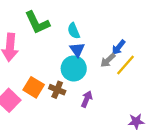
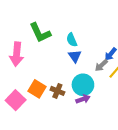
cyan circle: (74, 68) -> (83, 85), moved
purple arrow: (87, 99) -> (83, 99), turned 48

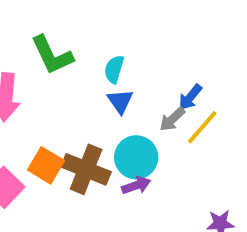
cyan semicircle: (72, 40) -> (114, 69), turned 40
brown cross: (57, 91) -> (86, 169), size x1.6

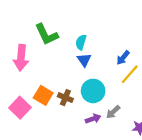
gray arrow: (172, 119) -> (113, 112), moved
brown cross: (86, 169) -> (65, 98), size x0.6
purple arrow: (136, 185) -> (93, 119), moved

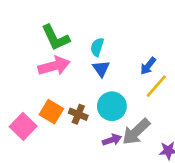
pink arrow: (21, 58) -> (54, 66), moved, turned -110
gray arrow: (113, 112) -> (136, 132), size x1.6

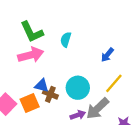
blue triangle: (101, 69) -> (42, 86), moved, turned -40
yellow line: (156, 86) -> (114, 83), moved
orange square: (51, 112) -> (30, 103), moved, turned 36

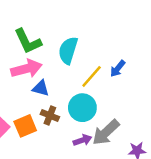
cyan semicircle: (66, 40) -> (68, 50), size x1.5
yellow line: (114, 83) -> (92, 76), moved
blue triangle: (42, 86) -> (41, 88), moved

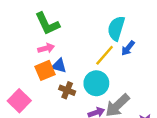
cyan semicircle: (68, 50) -> (116, 28), moved
pink arrow: (26, 69) -> (46, 48), size x0.6
orange square: (25, 126) -> (45, 70), moved

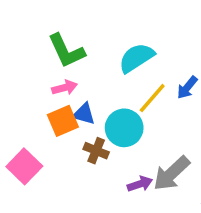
cyan semicircle: (116, 28) -> (136, 58), moved, turned 40
cyan circle: (96, 83) -> (124, 128), moved

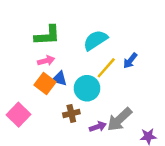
green L-shape: (66, 51) -> (47, 35), turned -68
orange square: (63, 121) -> (45, 83), turned -30
brown cross: (96, 151) -> (71, 113), moved, turned -35

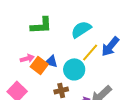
pink arrow: (46, 61) -> (27, 58), moved
blue arrow: (130, 61) -> (110, 46), size x1.5

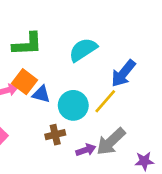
yellow line: (90, 52) -> (105, 101), moved
orange square: (39, 65) -> (25, 82), moved

